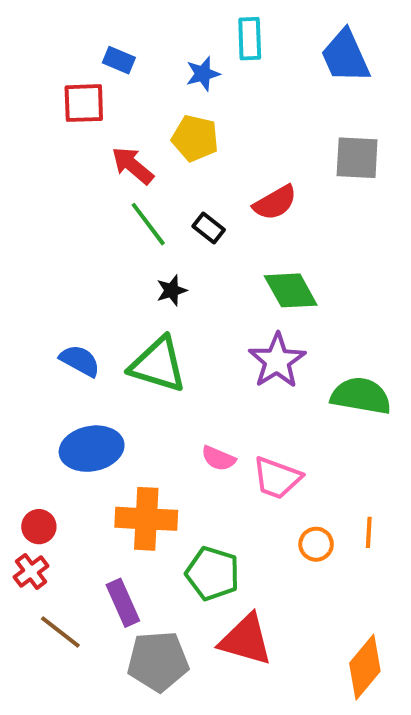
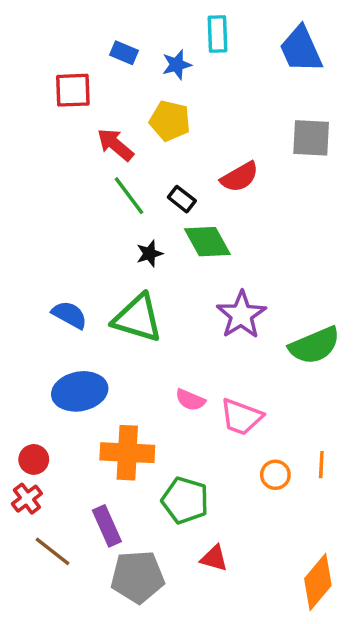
blue rectangle: (119, 60) -> (124, 53), moved
green diamond: (291, 290) -> (207, 242), moved
green semicircle: (361, 396) -> (315, 345), turned 147
red triangle: (246, 640) -> (214, 558), size x0.6

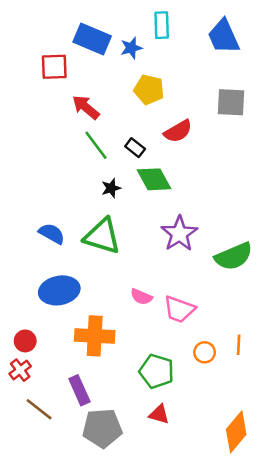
blue rectangle: (124, 53) -> (92, 39), size x1.8
yellow pentagon: (170, 121) -> (149, 90), moved
green pentagon: (185, 500) -> (157, 371), moved

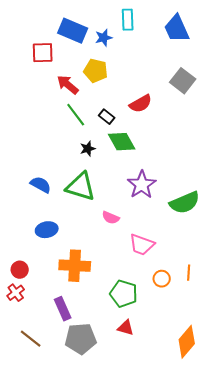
yellow pentagon: (149, 90) -> (96, 71), moved
gray square: (231, 102) -> (183, 81), turned 35
blue ellipse: (59, 290) -> (47, 230), size x0.7
pink semicircle: (141, 297) -> (111, 218), moved
brown line: (39, 409) -> (31, 339), moved

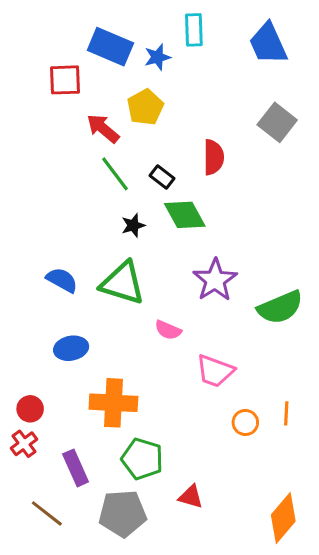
yellow pentagon: (96, 71) -> (145, 107), turned 30
red semicircle: (141, 104) -> (214, 157), turned -60
green pentagon: (124, 294) -> (142, 459), moved
purple rectangle: (63, 309) -> (76, 468), moved

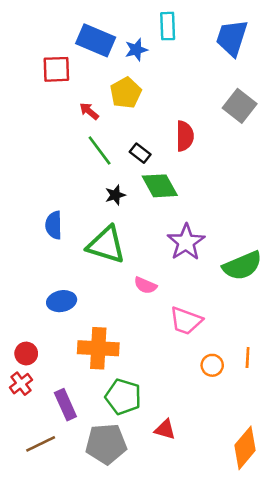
blue trapezoid: (268, 44) -> (232, 38), turned 42
red arrow: (103, 128) -> (89, 111), size x0.7
blue semicircle: (62, 280) -> (54, 225), moved, turned -120
brown line: (47, 513) -> (41, 444), turned -64

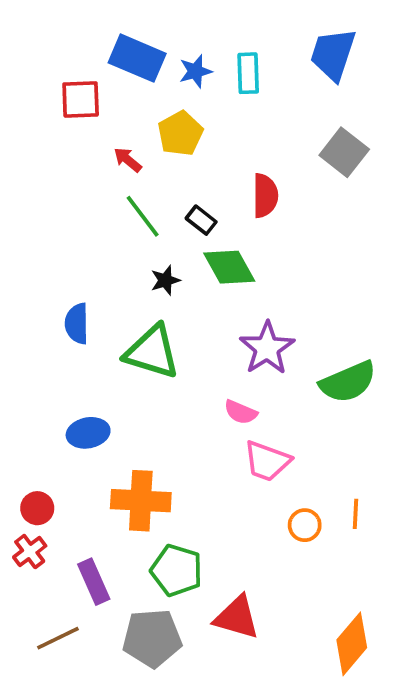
cyan rectangle: (168, 26) -> (248, 73), moved
pink semicircle: (145, 285) -> (241, 412), moved
red triangle: (165, 429) -> (237, 617), size x1.5

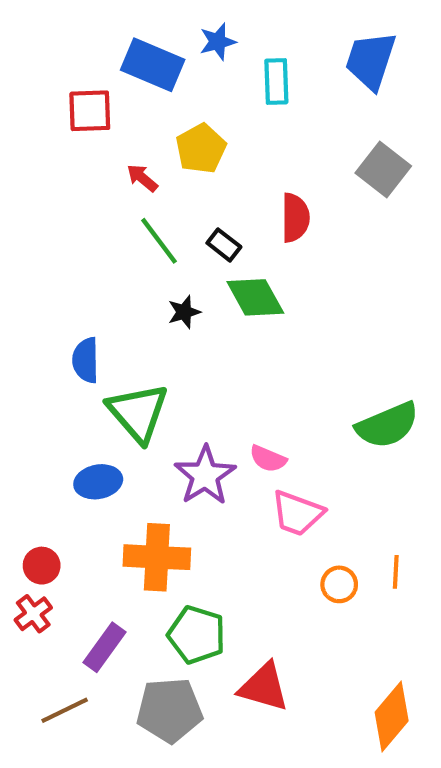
blue star: (195, 71) -> (218, 42), moved
purple star: (267, 348) -> (205, 475), moved
green triangle: (152, 352) -> (138, 413), moved, turned 32
purple rectangle: (94, 582) -> (104, 647), turned 60

